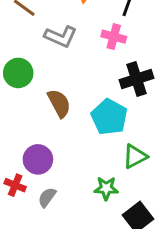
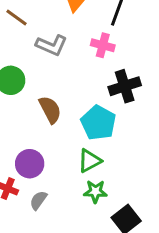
green triangle: (135, 156) -> (90, 161), moved

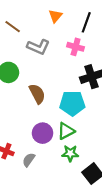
cyan pentagon: (98, 123) -> (72, 103), turned -30
purple circle: (30, 164) -> (43, 133), moved

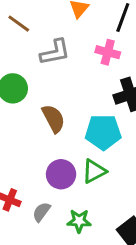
gray L-shape: (38, 47) -> (55, 52), turned -35
green star: (70, 153) -> (79, 221), moved

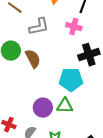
brown semicircle: (53, 118) -> (33, 59), moved
green triangle: (94, 171) -> (65, 106), turned 30

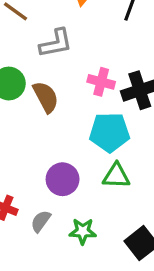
pink cross: (74, 27) -> (101, 82), moved
green triangle: (65, 106) -> (116, 176), moved

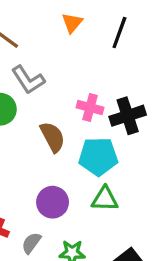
gray L-shape: (56, 43) -> (28, 80), moved, turned 68
brown semicircle: (46, 97) -> (53, 137), moved

